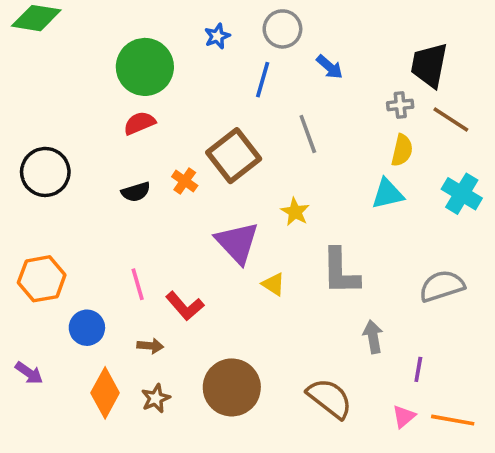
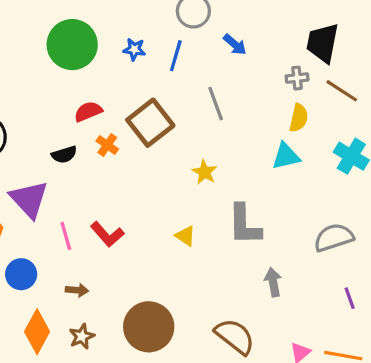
blue star: (217, 36) -> (134, 49), moved, turned 30
red semicircle: (139, 123) -> (88, 112), moved
purple triangle: (237, 243) -> (29, 199), moved
red L-shape: (185, 306) -> (107, 234), moved
purple line: (418, 369) -> (350, 298), moved, turned -30

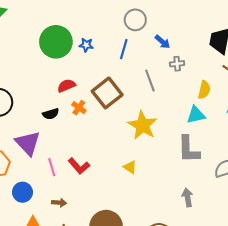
blue star: (134, 49) -> (86, 45), moved
gray cross: (297, 78) -> (177, 64), moved
yellow star: (205, 172) -> (143, 125), size x1.8
gray L-shape: (244, 225) -> (189, 149), moved

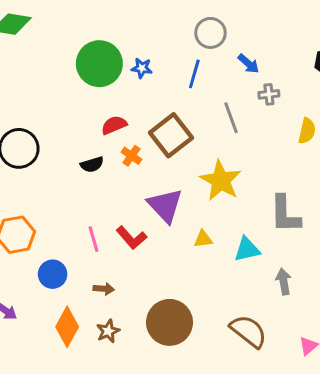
cyan triangle: (196, 115) -> (247, 249), moved
purple triangle: (28, 143) -> (165, 205), moved
yellow triangle: (130, 167) -> (203, 239), turned -40

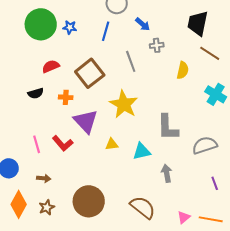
orange cross: (132, 156) -> (66, 97), moved, turned -32

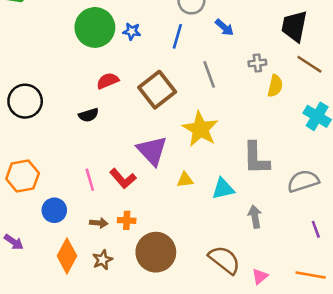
gray cross: (157, 45) -> (257, 63), moved
orange cross: (66, 97) -> (127, 220), moved
pink triangle: (184, 217) -> (260, 276), moved

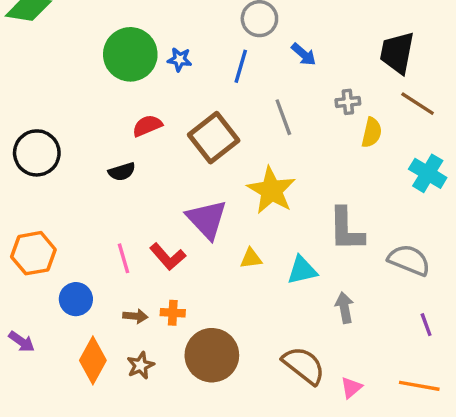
gray semicircle: (303, 181) -> (409, 260), turned 40

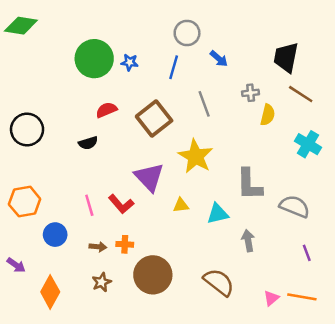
orange diamond: (93, 360) -> (50, 292), moved
pink triangle: (351, 388) -> (271, 298), moved

